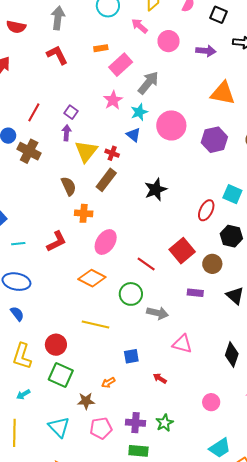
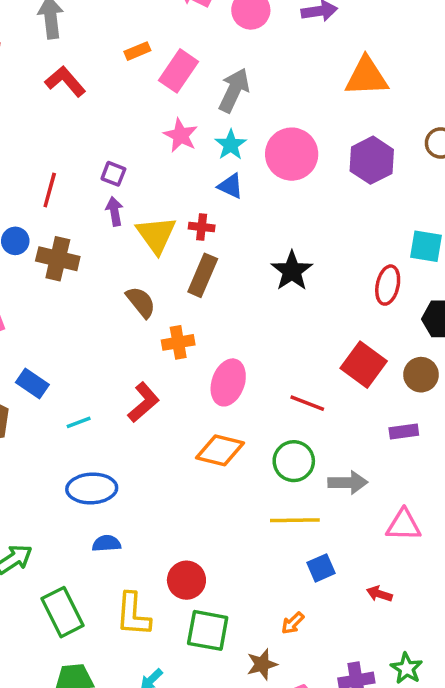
blue semicircle: (17, 314) -> (107, 543), turned -42
yellow line: (96, 324) -> (295, 520), moved

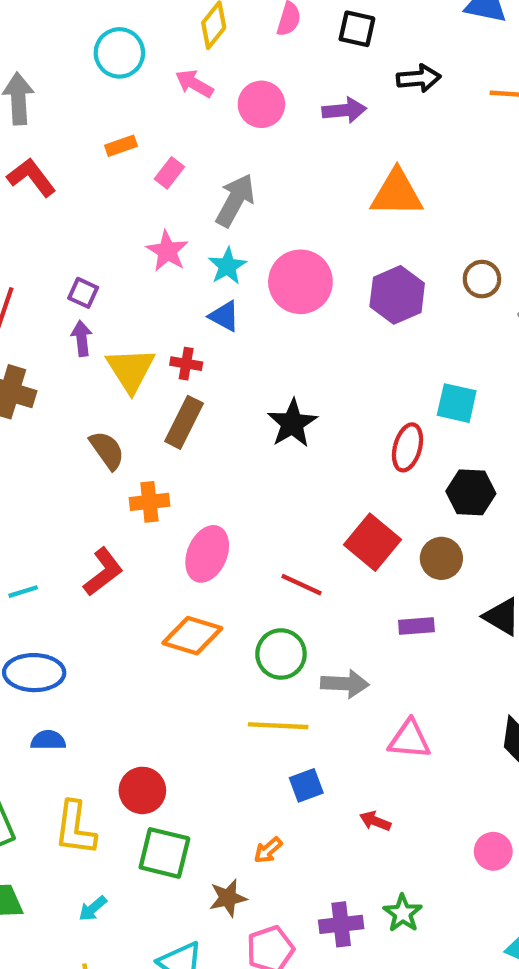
pink rectangle: (179, 71) -> (169, 173), size x0.6

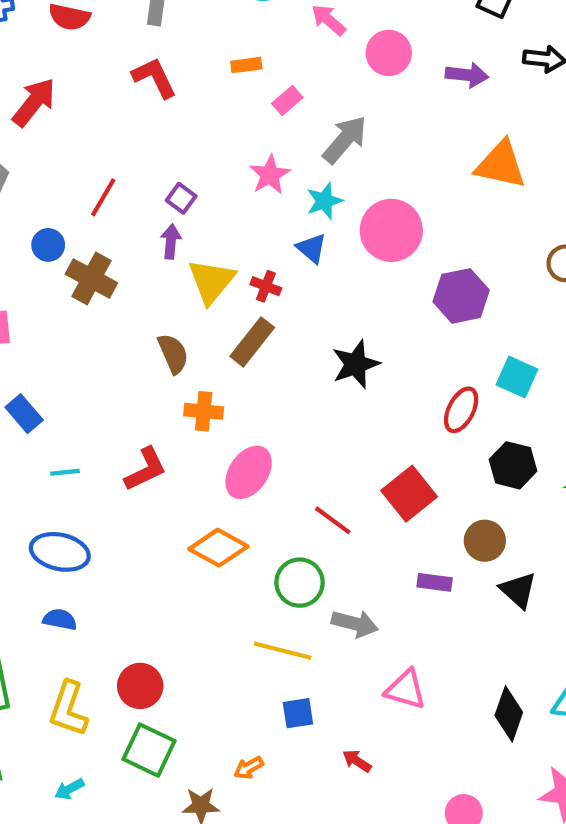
purple hexagon: (397, 295) -> (461, 296), moved
brown circle: (441, 558) -> (485, 541), moved

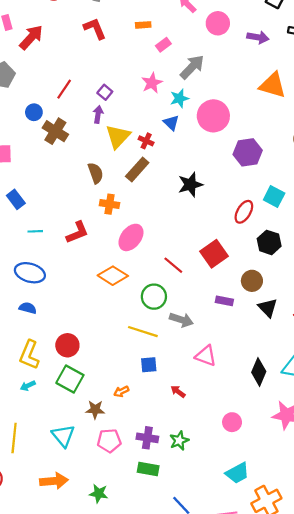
cyan arrow: (69, 789) -> (28, 386), moved

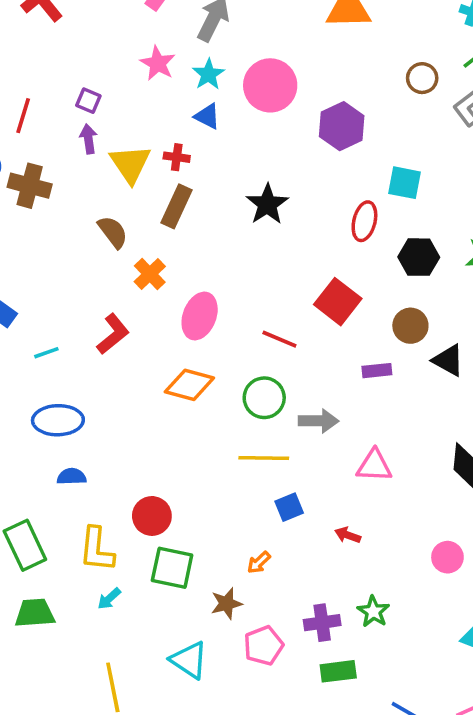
orange cross: (110, 204) -> (150, 274), turned -36

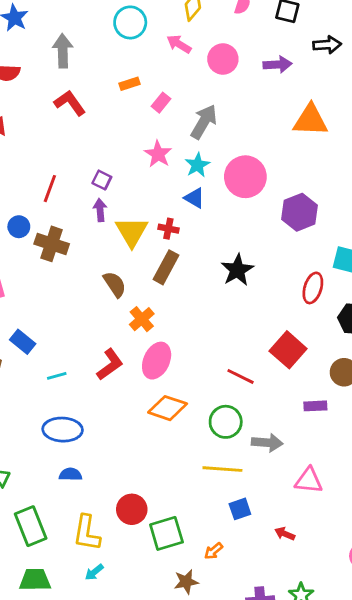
pink ellipse: (200, 316) -> (157, 361), moved
green square: (172, 568) -> (166, 533), moved, turned -32

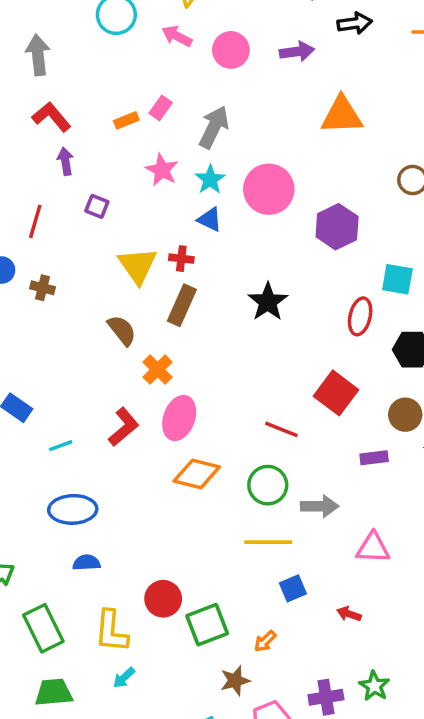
orange rectangle: (130, 84) -> (126, 120), moved
purple arrow: (100, 210) -> (65, 161), moved
brown cross: (52, 244) -> (42, 288), size x0.6

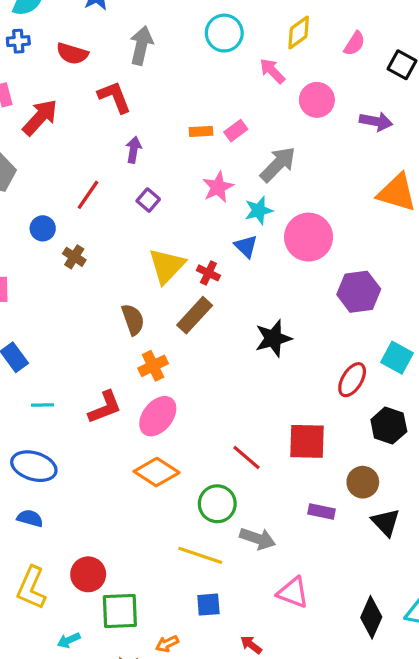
red L-shape: (51, 117) -> (114, 97), moved
red square: (336, 393) -> (307, 441), turned 36
cyan arrow: (124, 678) -> (69, 640), moved

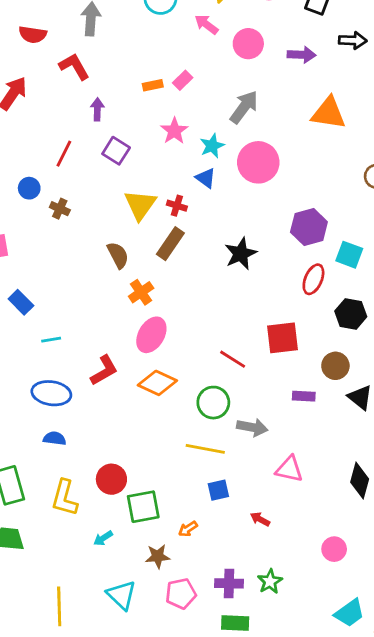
gray arrow: (278, 164) -> (244, 107), moved
purple square: (148, 200) -> (116, 151), size x1.4
purple hexagon: (359, 292) -> (309, 227), moved
red L-shape: (105, 407) -> (104, 370), moved

